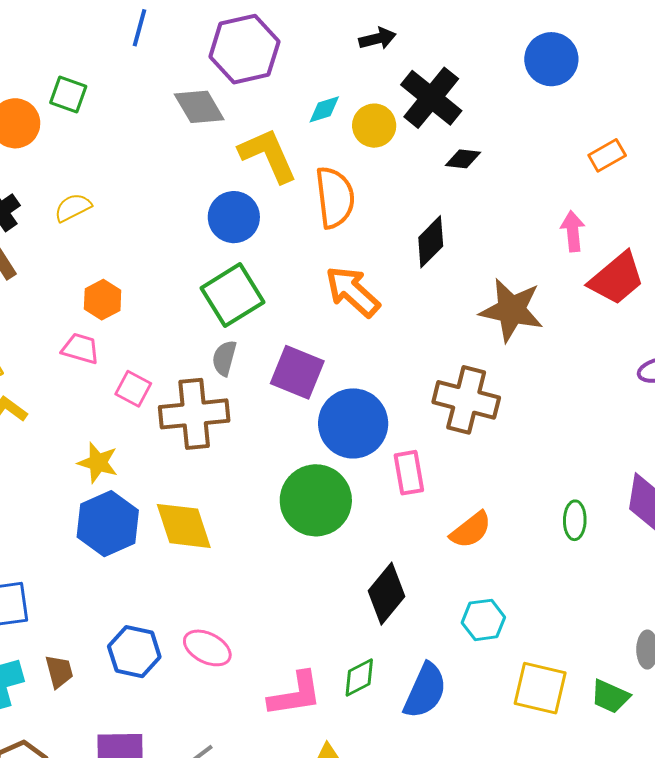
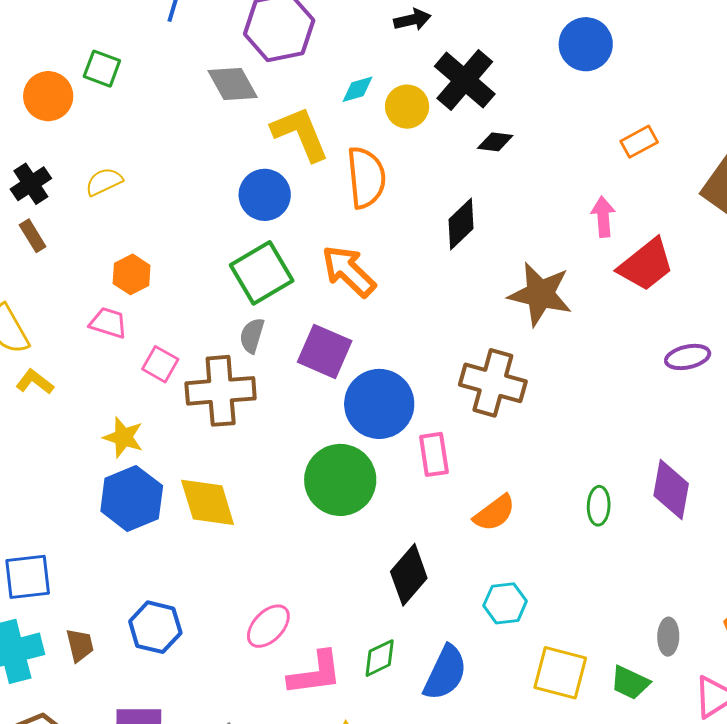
orange arrow: (353, 291) -> (349, 271), moved
pink ellipse: (207, 648) -> (268, 626), moved, turned -75

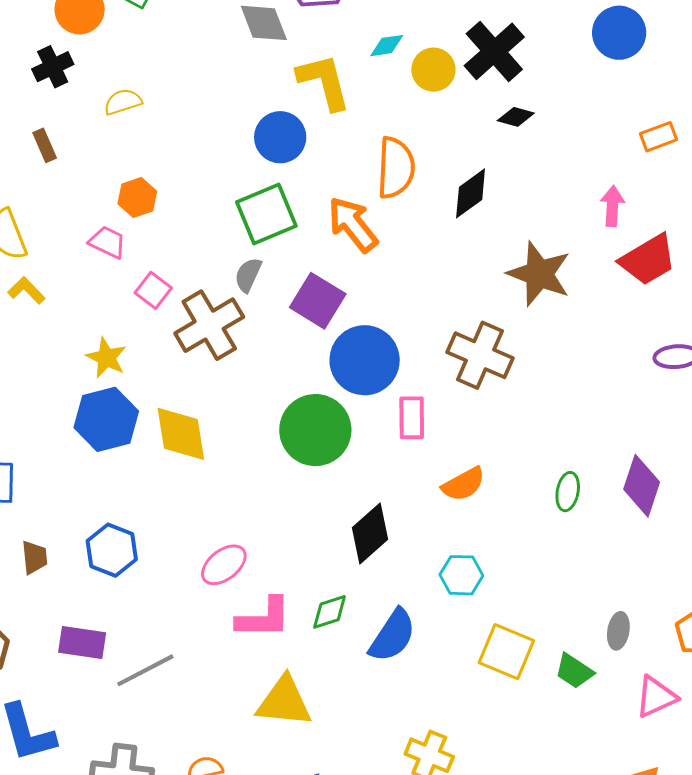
orange semicircle: (366, 178) -> (396, 168), moved
black cross: (31, 184) -> (53, 67), moved
brown cross: (221, 391) -> (209, 325), turned -34

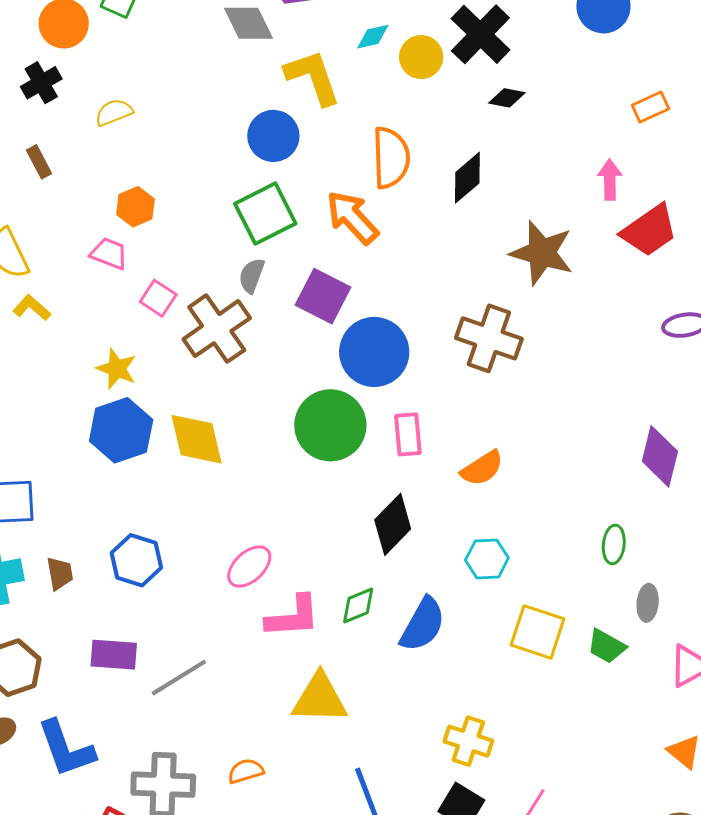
pink rectangle: (412, 418) -> (408, 434), moved
green ellipse: (568, 492) -> (614, 544), moved

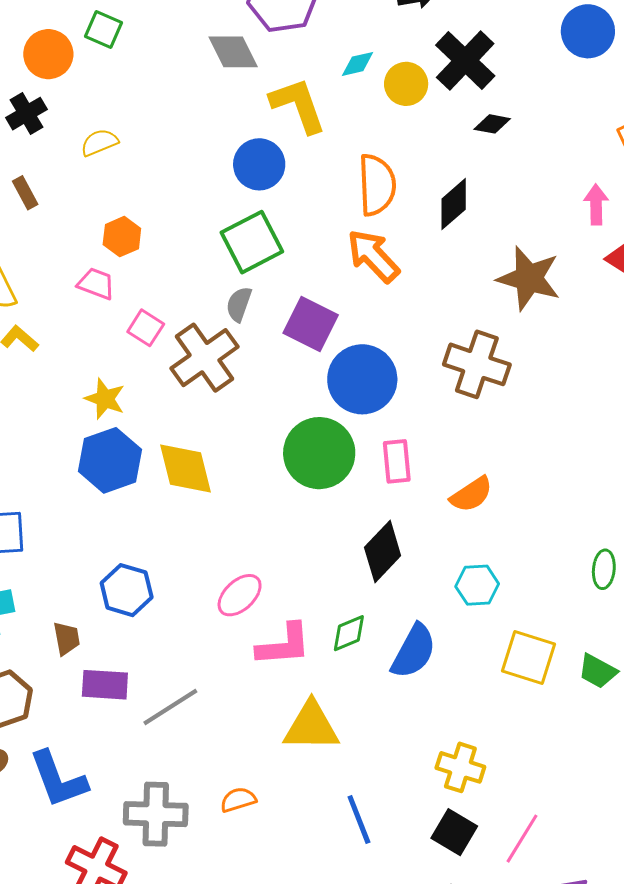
orange arrow: (352, 217) -> (373, 256), moved
brown trapezoid: (60, 573) -> (67, 638), moved

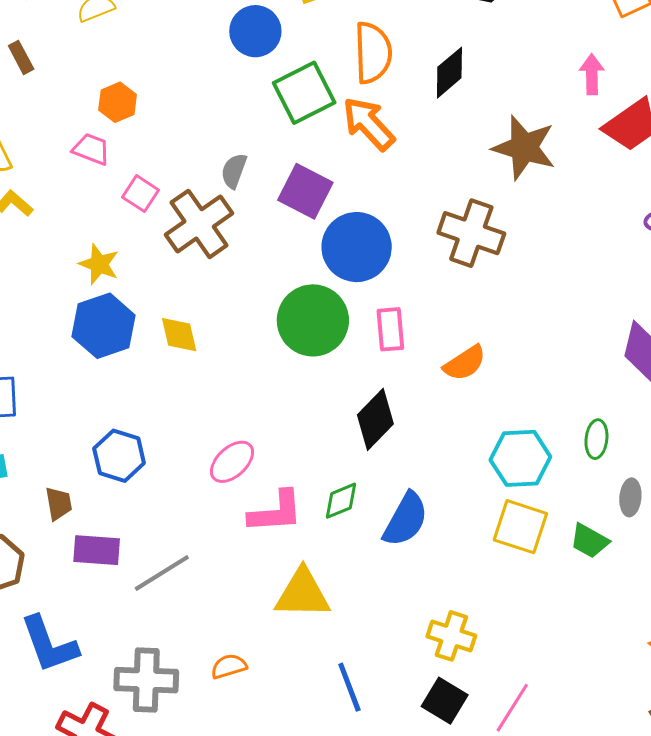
green square: (252, 242) -> (304, 93), moved
yellow diamond: (186, 468) -> (179, 335), size x0.7
cyan hexagon: (477, 585) -> (520, 458), moved, size x1.4

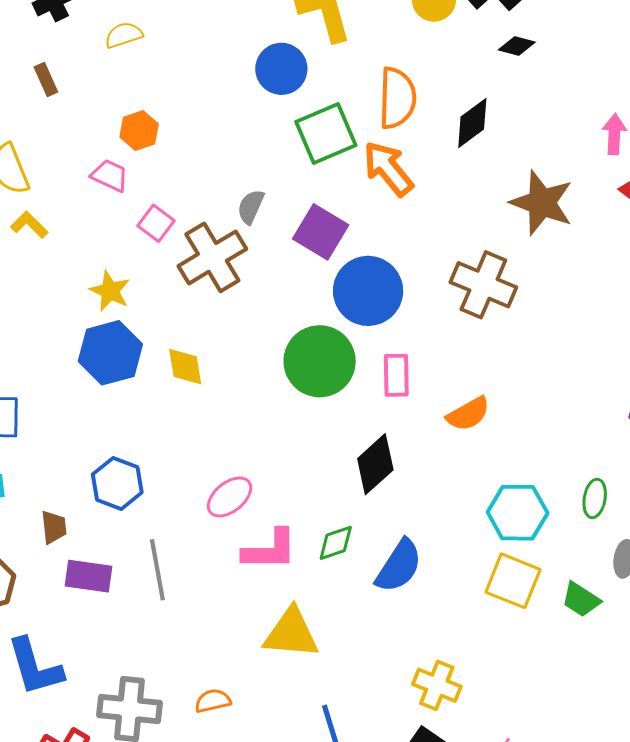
gray line: (162, 573) -> (157, 570), moved, turned -72

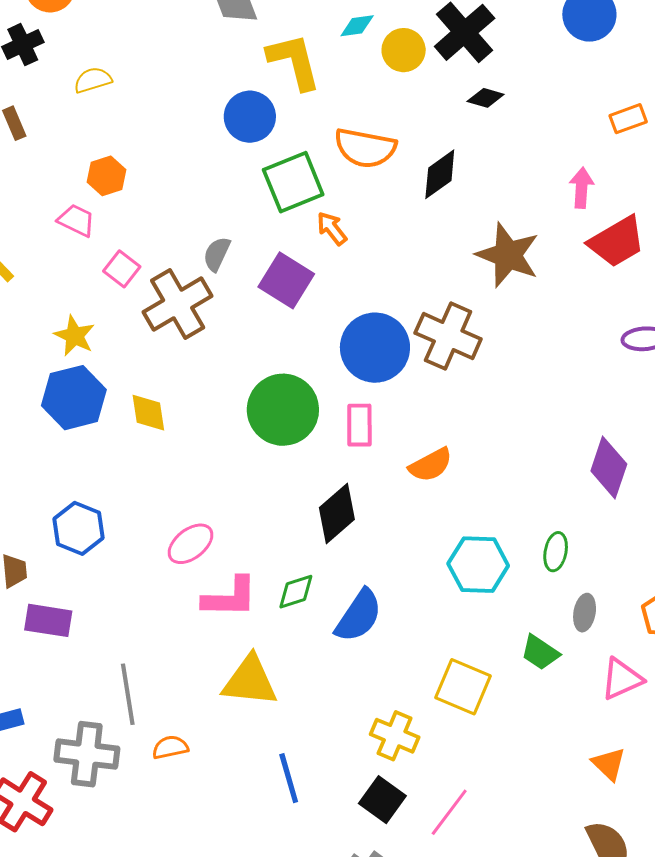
orange semicircle: (397, 98) -> (365, 148), turned 98
orange arrow: (388, 169) -> (332, 228), moved, size x0.6
blue circle: (368, 291) -> (375, 348), moved
gray line: (157, 570) -> (128, 694), moved
yellow square: (513, 581) -> (463, 687), moved

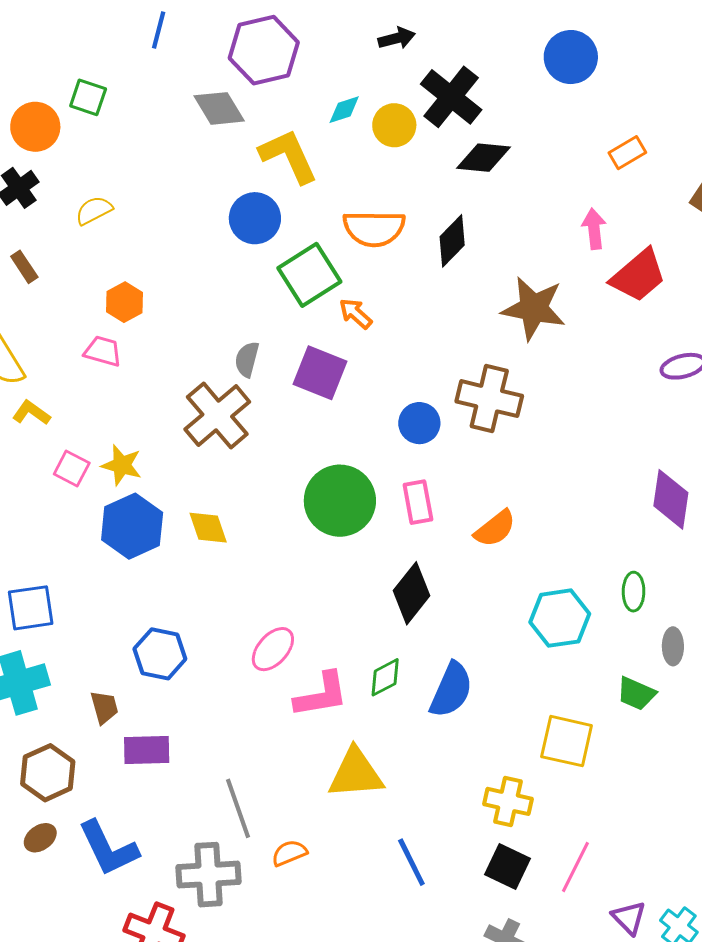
black diamond: (486, 98) -> (484, 158), size x1.5
pink square: (122, 269) -> (72, 469), moved
blue circle: (375, 348) -> (419, 423), size x0.6

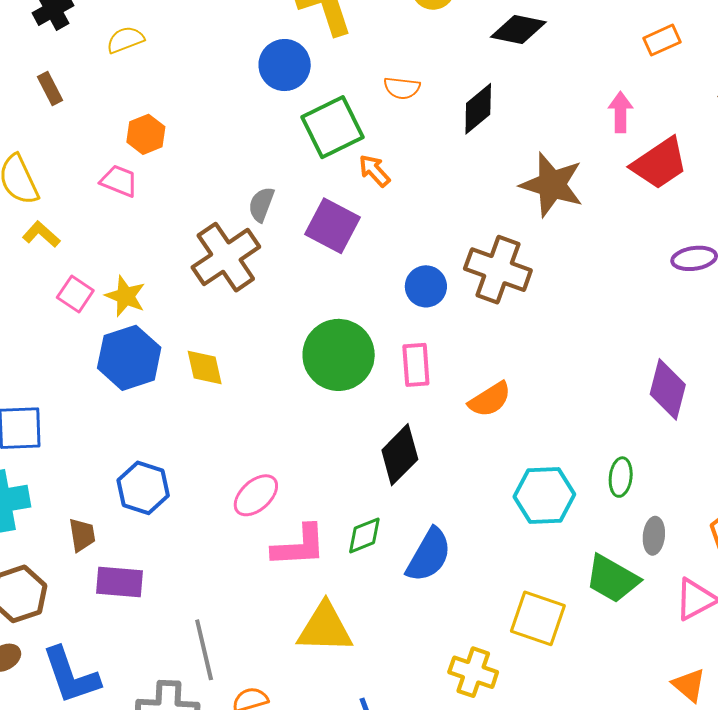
orange semicircle: (374, 228) -> (402, 88), size x0.6
green trapezoid: (636, 694) -> (612, 579), size x1.4

